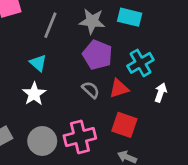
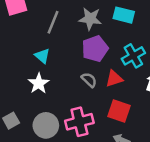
purple pentagon: (97, 55) -> (95, 49), turned 30

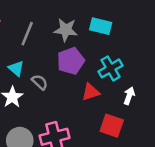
gray semicircle: (89, 80) -> (40, 82), moved
red square: (119, 111) -> (112, 126), moved

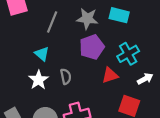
gray semicircle: (40, 82) -> (66, 76), moved, turned 35
white arrow: (129, 96) -> (145, 79), turned 42

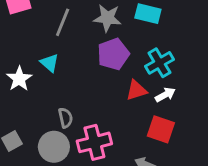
gray semicircle: (66, 76) -> (65, 118), moved
white arrow: (145, 79) -> (165, 95), moved
white star: (38, 80) -> (19, 79), moved

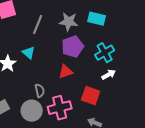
red triangle: (136, 90) -> (66, 72), moved
red square: (161, 129) -> (91, 96), moved

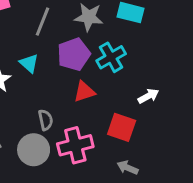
purple pentagon: (73, 47) -> (74, 54), moved
cyan cross: (105, 53) -> (111, 57), moved

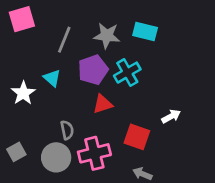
white arrow: (148, 96) -> (171, 116), moved

